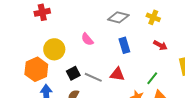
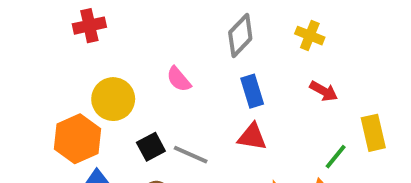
gray diamond: (118, 17) -> (240, 36), turned -60
red triangle: (117, 74) -> (252, 137), moved
green line: (152, 78) -> (336, 157), moved

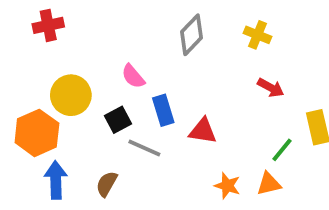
blue rectangle: (252, 91) -> (163, 110), moved
black square: (151, 147) -> (118, 120), moved

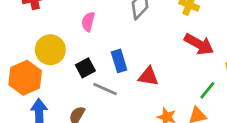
pink semicircle: (133, 76) -> (88, 22), moved, turned 54
red arrow: (271, 88) -> (199, 44), size x1.5

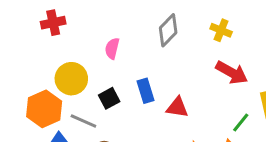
gray line: (105, 89) -> (83, 121), moved

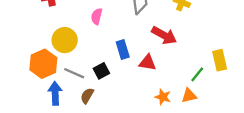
red arrow: (232, 73) -> (164, 35), moved
black square: (109, 98) -> (101, 71), moved

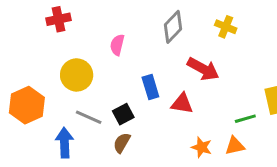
orange hexagon: (43, 64) -> (27, 105), moved
green line: (197, 74) -> (245, 119), turned 35
brown semicircle: (87, 96) -> (122, 143), moved

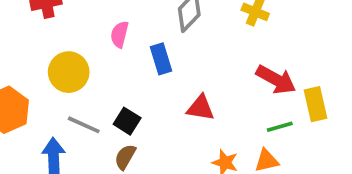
red arrow: (203, 69) -> (276, 80), moved
blue rectangle: (150, 87) -> (161, 59), moved
black square: (123, 114) -> (127, 121), turned -30

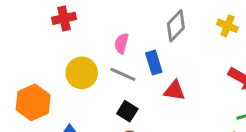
red triangle: (201, 108) -> (174, 91), moved
gray line: (84, 125) -> (123, 74), moved

